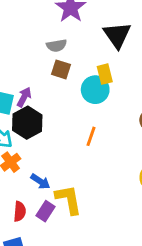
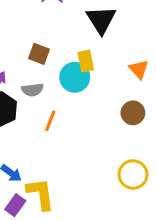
gray semicircle: (57, 46) -> (33, 90), moved
orange line: (91, 136) -> (50, 121), moved

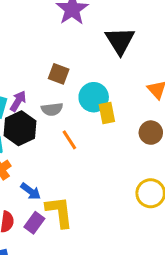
yellow rectangle: (86, 61) -> (107, 113), moved
orange line: (50, 121) -> (69, 140), turned -55

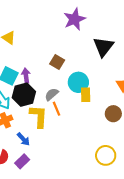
purple arrow: (18, 101) -> (26, 76), turned -48
gray semicircle: (52, 109) -> (52, 94), moved, turned 136
yellow L-shape: (59, 212) -> (39, 116), moved

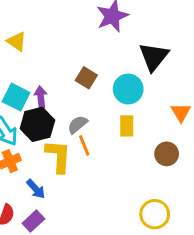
cyan circle: (78, 82) -> (128, 89), moved

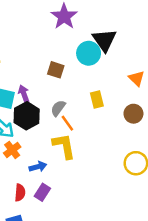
cyan circle: (128, 89) -> (89, 53), moved
yellow L-shape: (58, 156) -> (64, 146), moved
blue arrow: (36, 189) -> (38, 167), turned -49

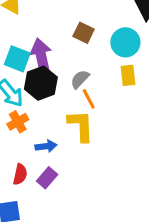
cyan circle: (89, 53) -> (125, 42), moved
purple arrow: (24, 94) -> (41, 56), size x1.6

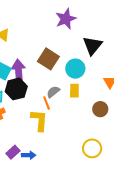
brown square: (84, 33) -> (48, 59), size x1.5
gray semicircle: (80, 79) -> (53, 92), moved
blue arrow: (46, 146) -> (29, 155), moved

